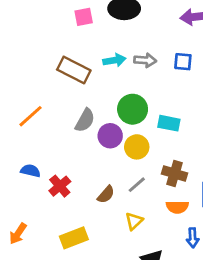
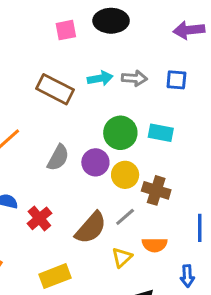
gray semicircle: (85, 120) -> (58, 158), moved
cyan rectangle: (169, 123) -> (161, 133), moved
brown cross: (174, 174) -> (156, 190), moved
brown semicircle: (106, 194) -> (91, 228), size x1.6
orange semicircle: (177, 207) -> (155, 245), moved

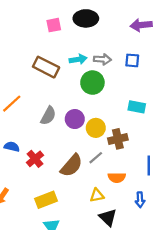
green circle: (120, 133) -> (92, 83), moved
cyan rectangle: (161, 133) -> (137, 107), moved
brown cross: (156, 190) -> (118, 139), turned -30
yellow triangle: (122, 257) -> (97, 195), moved, turned 32

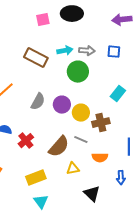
cyan rectangle: (137, 107) -> (118, 94), turned -63
gray line: (96, 158) -> (81, 140), turned 64
yellow triangle: (97, 195) -> (73, 169), moved

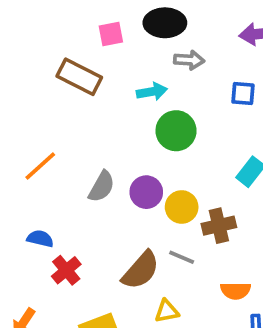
gray arrow: (87, 51) -> (189, 60), moved
brown rectangle: (36, 58) -> (79, 77), moved
red cross: (26, 141) -> (66, 270), moved
orange semicircle: (100, 158) -> (236, 291), moved

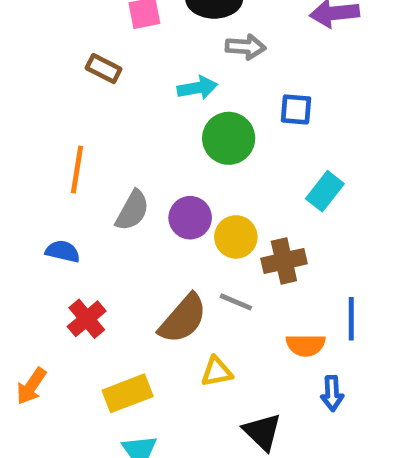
brown rectangle: (79, 77) -> (104, 69), size x0.6
blue square: (243, 94) -> (296, 109), moved
orange line: (40, 166) -> (77, 170), moved, turned -39
blue semicircle: (40, 239) -> (63, 251), moved

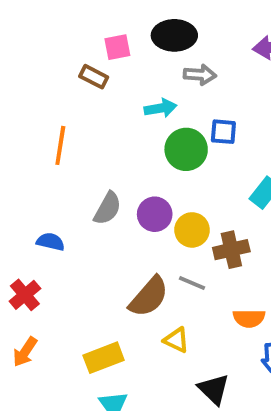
brown rectangle: (104, 69) -> (94, 77), moved
blue square: (296, 109) -> (223, 132), moved
orange line: (77, 170) -> (60, 145), moved
red cross: (87, 319) -> (25, 295), moved
yellow triangle: (217, 372) -> (176, 340), turned 36

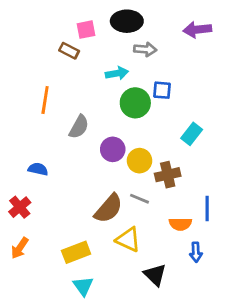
gray semicircle: (107, 208) -> (79, 127), moved
yellow triangle: (176, 340) -> (128, 240), size x1.4

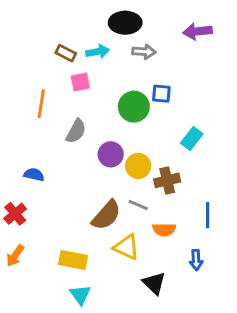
pink square: (86, 30) -> (80, 82), moved
cyan arrow: (117, 73) -> (98, 52), moved
orange semicircle: (180, 224) -> (164, 230), moved
yellow rectangle: (76, 252) -> (73, 260), turned 32

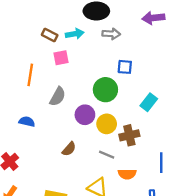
green circle: (134, 107) -> (105, 90), moved
blue semicircle: (34, 175) -> (27, 122), moved
brown semicircle: (106, 215) -> (69, 149), moved, size x0.6

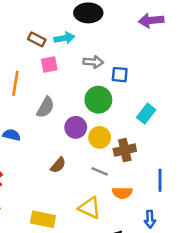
gray arrow: (111, 34) -> (93, 62), moved

